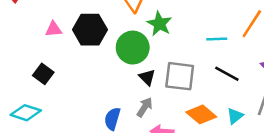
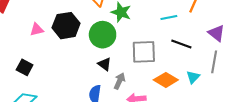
black square: (43, 74) -> (25, 67), moved
black triangle: (147, 77) -> (105, 64), moved

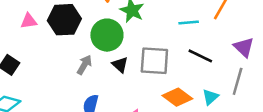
black triangle: (105, 64) -> (120, 65), moved
gray arrow: (119, 81) -> (84, 65), moved

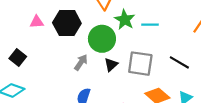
cyan line: (189, 23) -> (150, 25), moved
black triangle: (120, 65) -> (111, 65), turned 32

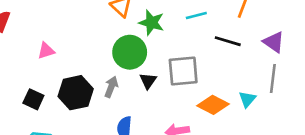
black hexagon: (67, 23) -> (76, 93), moved
cyan line: (150, 25) -> (196, 16), moved
black line: (179, 62) -> (228, 41), moved

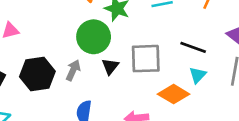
black line: (228, 41) -> (193, 47), moved
cyan triangle: (247, 99) -> (198, 75), moved

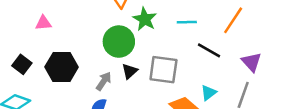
black line: (193, 47) -> (209, 50), moved
gray arrow: (73, 70) -> (104, 81), moved

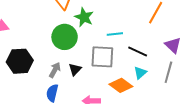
cyan line: (187, 22) -> (115, 34), moved
black line: (209, 50) -> (138, 52), moved
black triangle: (130, 71) -> (75, 69), moved

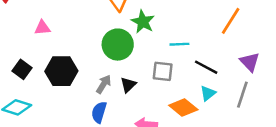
gray square: (102, 57) -> (163, 71), size x0.7

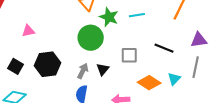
cyan line: (179, 44) -> (137, 15), moved
purple triangle: (250, 62) -> (199, 40), turned -48
cyan triangle: (208, 93) -> (174, 79), moved

